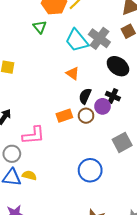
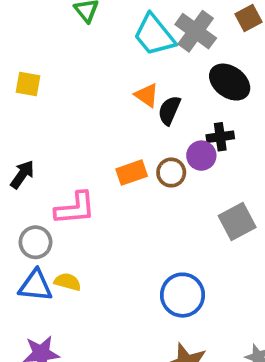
black semicircle: (85, 96) -> (169, 110), moved
black cross: (113, 96) -> (220, 137), turned -32
blue circle: (90, 170) -> (183, 295), moved

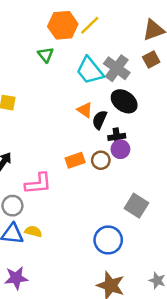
black ellipse: (230, 82) -> (124, 101), moved
black cross: (220, 137) -> (117, 137), moved
gray square: (237, 222) -> (136, 206), moved, turned -30

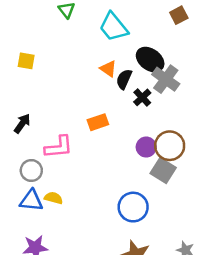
gray cross: (117, 68) -> (166, 79), moved
black cross: (117, 137) -> (142, 97), turned -35
purple circle: (120, 149) -> (146, 147), moved
brown circle: (101, 160) -> (170, 146), moved, size x1.5

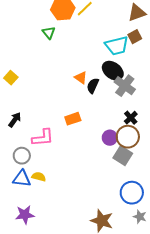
cyan trapezoid: (114, 27) -> (117, 46), moved, turned -65
yellow square: (26, 61) -> (11, 78), moved, turned 32
black cross: (142, 97) -> (131, 118), moved
blue circle: (133, 207) -> (132, 193), moved

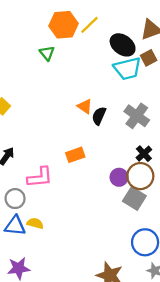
black ellipse: (113, 71) -> (123, 45), moved

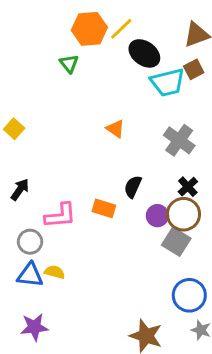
black ellipse: (123, 45) -> (144, 53), moved
black semicircle: (99, 116) -> (133, 187), moved
orange rectangle: (75, 155) -> (104, 208), moved, turned 36

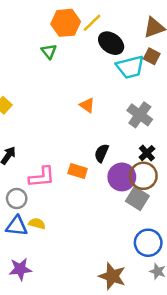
brown square: (194, 69) -> (152, 56), turned -35
purple circle: (157, 216) -> (122, 177), size x1.5

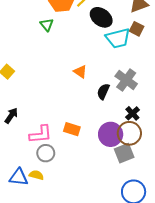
black semicircle: (102, 153) -> (103, 92), moved
gray circle: (17, 198) -> (46, 153), moved
gray square: (137, 198) -> (124, 153), turned 36

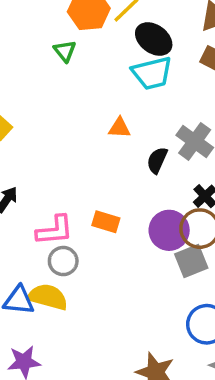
cyan trapezoid: (118, 38) -> (152, 73), moved
orange triangle: (80, 72) -> (120, 128), turned -32
yellow semicircle: (36, 175) -> (48, 297), size x1.6

